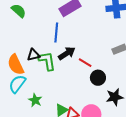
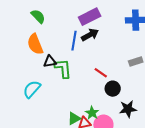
black arrow: (67, 53) -> (90, 35), moved
orange semicircle: (16, 65) -> (35, 44), moved
green star: (35, 100) -> (92, 113), moved

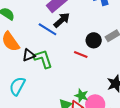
blue line: (74, 41) -> (48, 29), turned -54
black circle: (113, 89) -> (94, 40), moved

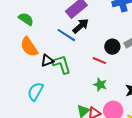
green star: (81, 96) -> (100, 85), moved

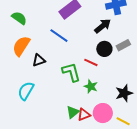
black arrow: (81, 26) -> (103, 26), moved
orange semicircle: (29, 47) -> (21, 46), turned 65
green L-shape: (62, 64) -> (71, 72), moved

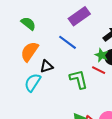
green star: (91, 86) -> (101, 55), moved
cyan semicircle: (26, 91) -> (33, 82), moved

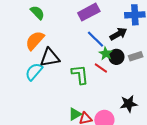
blue line: (67, 42) -> (95, 39), moved
black triangle: (47, 66) -> (50, 58), size x1.5

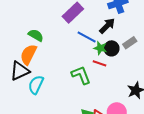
green semicircle: (37, 13) -> (36, 35), moved
black triangle: (50, 58) -> (20, 71), moved

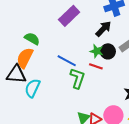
blue line: (87, 37) -> (67, 61), moved
black triangle: (20, 71) -> (16, 74), turned 30
green L-shape: (81, 75) -> (77, 78), turned 40

